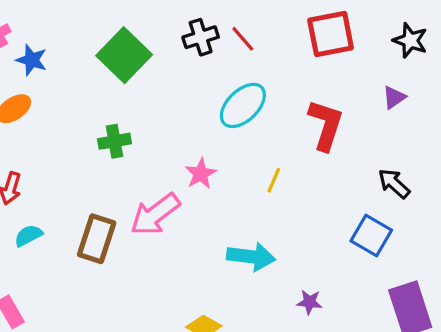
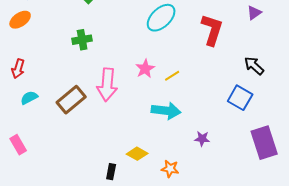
pink star: (201, 174) -> (145, 69), moved
yellow line: (274, 180) -> (172, 76), moved, turned 35
pink arrow: (155, 214) -> (107, 85), turned -48
brown rectangle: (97, 239) -> (71, 100), turned 32

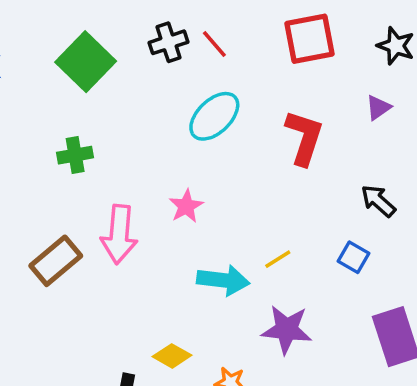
yellow line: (172, 76) -> (278, 259), moved
blue square: (240, 98) -> (354, 257), size x0.7
purple star: (202, 139) -> (287, 330), size x1.8

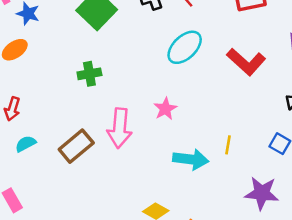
red L-shape: (304, 137) -> (246, 62), turned 114
yellow line: (278, 259) -> (228, 145), turned -48
purple star: (287, 330) -> (262, 193), moved

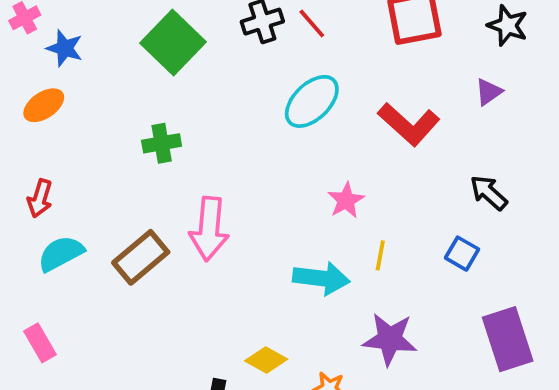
pink star: (165, 109) -> (346, 200), moved
cyan semicircle: (26, 144) -> (61, 254), size x1.4
purple star: (262, 193) -> (390, 339), moved

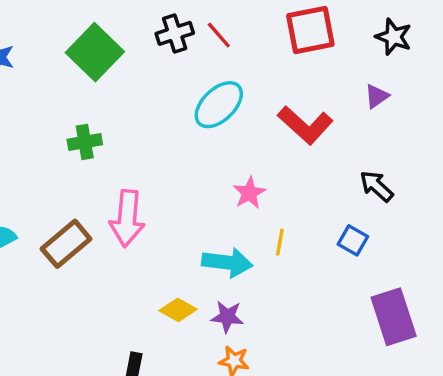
purple star: (390, 339) -> (227, 317), moved, size x0.7
yellow diamond: (266, 360) -> (178, 310), moved

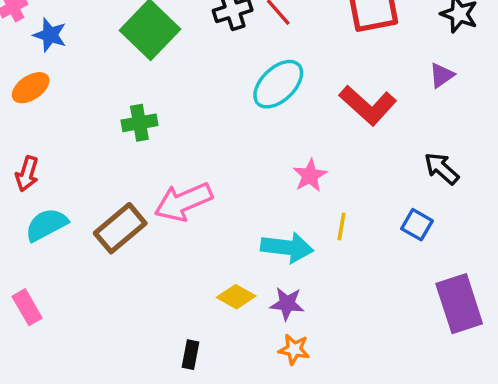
pink arrow: (127, 218) -> (183, 202), turned 62

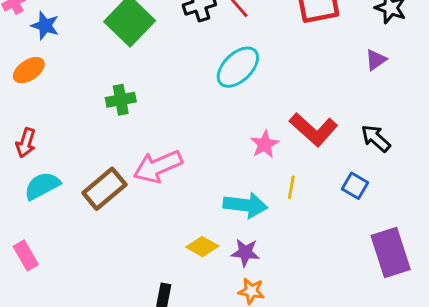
red L-shape: (368, 105) -> (314, 129), moved

